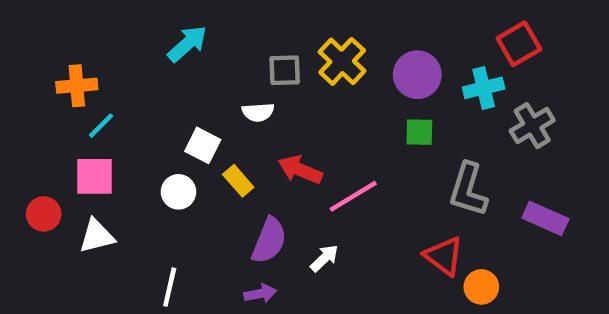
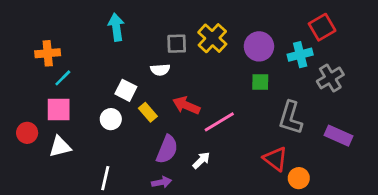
cyan arrow: (187, 44) -> (116, 27), turned -56

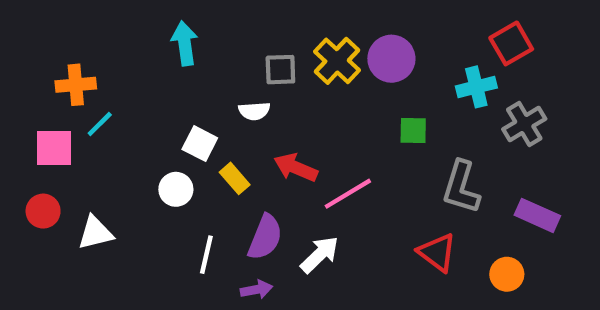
purple circle: (259, 46) -> (391, 59), moved
pink square: (59, 110) -> (54, 148), moved
white arrow: (201, 160) -> (320, 255), size x1.4
white line: (105, 178) -> (206, 255), moved
orange circle: (299, 178) -> (507, 274), moved

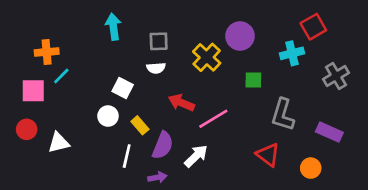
yellow cross: (337, 61) -> (207, 57), moved
gray square: (280, 70) -> (159, 41), moved
gray cross: (524, 124) -> (336, 76), moved
yellow rectangle: (235, 178) -> (140, 125), moved

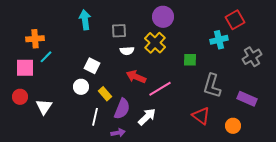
purple circle: (240, 36) -> (163, 17), moved
white semicircle: (156, 68) -> (127, 51), moved
white triangle: (59, 143) -> (44, 107), turned -42

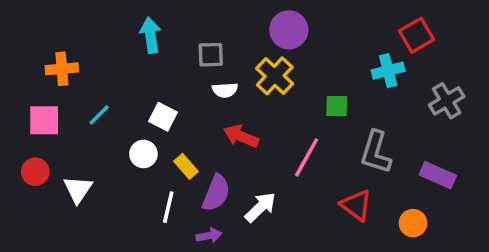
cyan line: (46, 57) -> (99, 115), moved
pink line: (160, 89) -> (307, 157), moved, turned -30

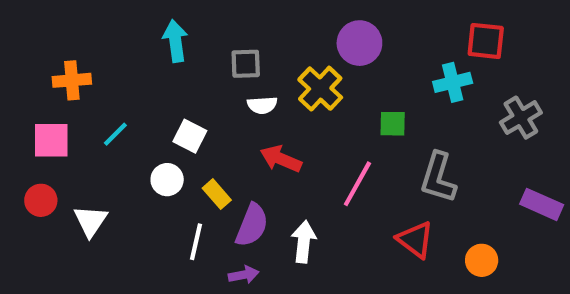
purple circle: (289, 30) -> (359, 43), moved
red square: (416, 35) -> (486, 41), turned 36
purple rectangle: (438, 175) -> (542, 204), moved
white arrow: (260, 207) -> (304, 242), turned -40

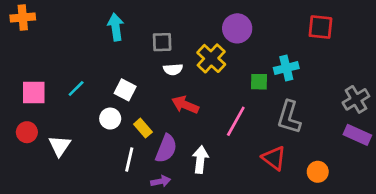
orange cross: (72, 80) -> (23, 17), moved
cyan cross: (453, 82) -> (286, 68), moved
gray cross: (521, 118) -> (356, 99), moved

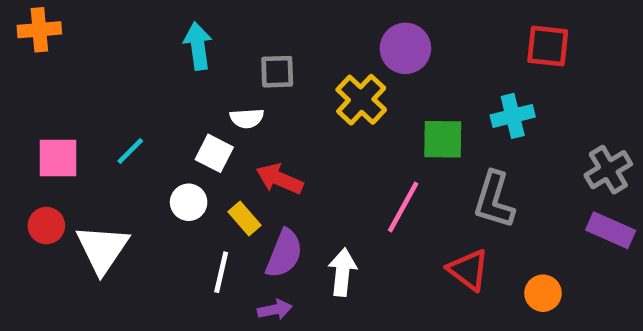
cyan cross: (286, 68) -> (513, 116), moved
white semicircle: (173, 69) -> (247, 118), moved
green square: (259, 82) -> (443, 139), size x1.4
red arrow: (185, 105) -> (280, 179), moved
white triangle: (60, 146) -> (102, 249), size x1.4

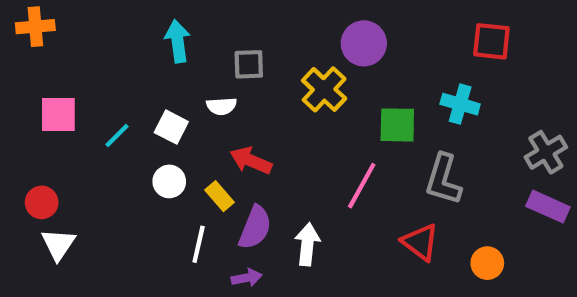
cyan cross: (513, 116) -> (460, 104), turned 30
white square: (214, 153) -> (171, 127), moved
pink square: (58, 158) -> (58, 115), moved
white triangle: (102, 249) -> (58, 244), moved, size x0.7

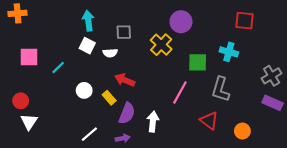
white square: (171, 127) -> (87, 46), moved
white line: (199, 244) -> (89, 134), moved, turned 36

